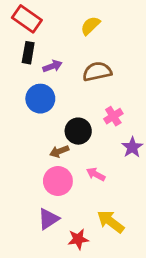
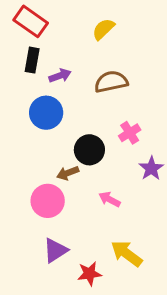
pink circle: (58, 181) -> (48, 201), moved

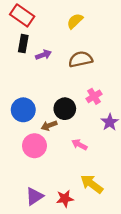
blue circle: (46, 113) -> (23, 110), moved
purple triangle: (55, 250) -> (34, 196), moved

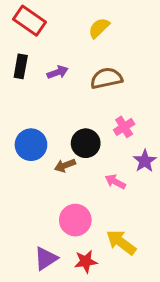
black rectangle: (23, 44) -> (21, 66), moved
pink arrow: (79, 145) -> (115, 182), moved
pink circle: (34, 146) -> (75, 220), moved

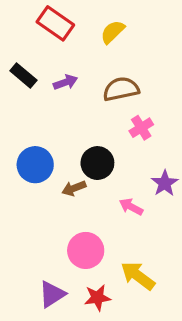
red rectangle: (30, 21) -> (55, 23), moved
black rectangle: (21, 66) -> (23, 76), turned -60
pink cross: (124, 127) -> (141, 128), moved

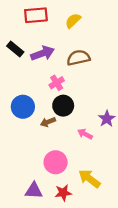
red rectangle: (55, 23) -> (36, 15), turned -40
purple arrow: (65, 82) -> (42, 53), size x1.5
pink cross: (141, 128) -> (57, 83), moved
purple triangle: (52, 294) -> (34, 191), turned 36

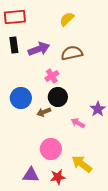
red rectangle: (36, 15) -> (15, 17), moved
black rectangle: (15, 49) -> (14, 45), turned 42

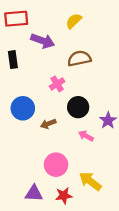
black rectangle: (14, 45) -> (13, 60), moved
purple arrow: (39, 49) -> (43, 41), moved, turned 40
black circle: (58, 97) -> (78, 107), moved

